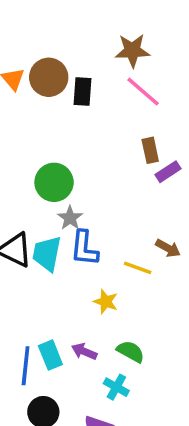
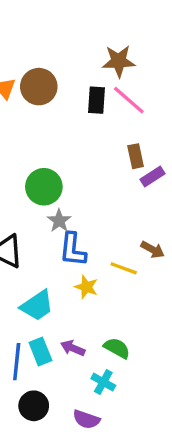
black rectangle: (83, 92) -> (97, 100), moved
cyan trapezoid: (47, 254) -> (37, 306), moved, turned -135
yellow star: (106, 302) -> (86, 287), moved

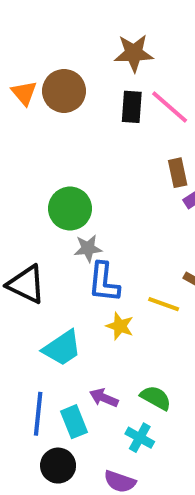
brown star: (119, 61) -> (134, 53), moved
gray star: (59, 221) -> (88, 248), turned 30
cyan rectangle: (40, 351) -> (74, 422), moved

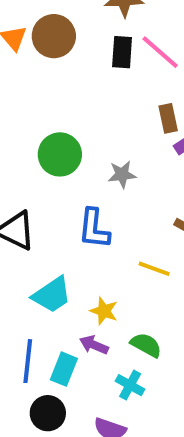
gray star: (88, 248) -> (122, 175), moved
yellow line: (164, 304) -> (154, 269), moved
yellow star: (120, 326) -> (104, 311), moved
cyan rectangle: (74, 422) -> (64, 369), turned 44

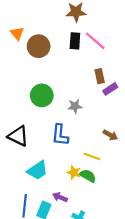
brown circle: (54, 36) -> (39, 46), moved
yellow star: (104, 311) -> (74, 173), moved
green semicircle: (146, 345) -> (88, 176), moved

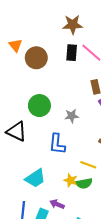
black triangle: (18, 136) -> (17, 132), moved
green semicircle: (88, 176) -> (84, 183), turned 140

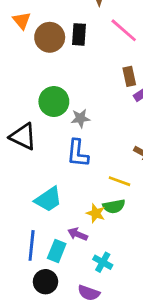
black rectangle: (72, 53) -> (79, 34), moved
gray star: (72, 116) -> (80, 118), moved
yellow star: (71, 180) -> (96, 213), moved

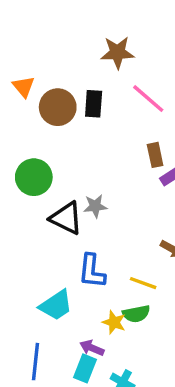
green circle: (54, 102) -> (34, 177), moved
black triangle: (23, 136) -> (66, 218), moved
blue L-shape: (78, 153) -> (92, 271), moved
cyan rectangle: (57, 251) -> (85, 368), moved

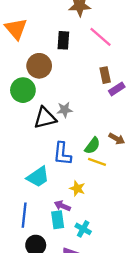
orange triangle: (24, 87) -> (16, 29), size x1.5
brown circle: (58, 107) -> (39, 66), moved
black triangle: (66, 218) -> (45, 118), turned -40
green semicircle: (136, 314) -> (92, 146), moved, turned -42
cyan rectangle: (85, 368) -> (58, 220), turned -30

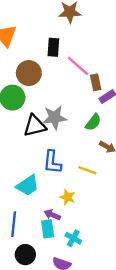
pink line: (100, 37) -> (78, 66), moved
gray star: (65, 110) -> (55, 118), size x1.5
green semicircle: (92, 146) -> (93, 122), moved

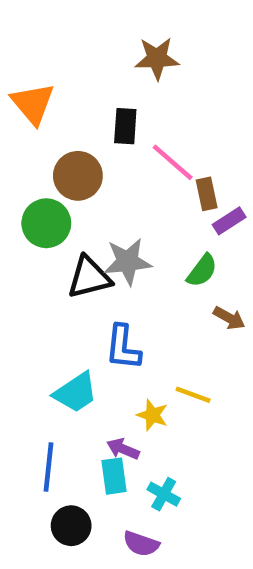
yellow line: (87, 170) -> (193, 395), moved

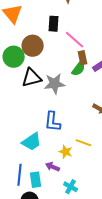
brown rectangle: (207, 194) -> (83, 58), moved
green circle: (46, 223) -> (14, 57), moved
green semicircle: (202, 271) -> (79, 69), moved
black triangle: (89, 277) -> (32, 78), moved
cyan rectangle: (114, 476) -> (36, 180), moved

